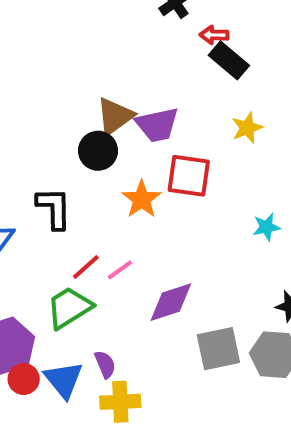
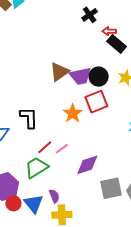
black circle: (98, 151) -> (99, 77), moved
red square: (189, 176) -> (96, 102), turned -30

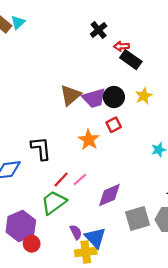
red square: (96, 102) -> (114, 125), size x0.6
blue triangle: (33, 204) -> (95, 238), moved

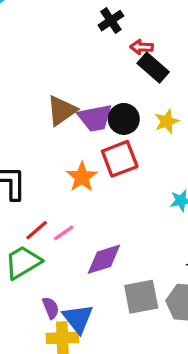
red square: (114, 125) -> (120, 159), size x1.6

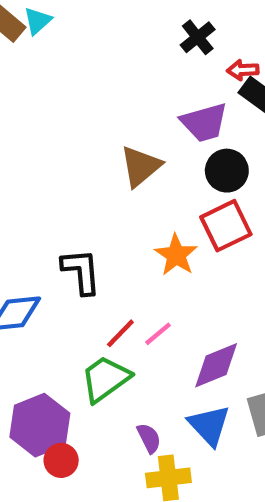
purple trapezoid: (95, 118) -> (204, 122), moved
blue triangle: (78, 319) -> (209, 425), moved

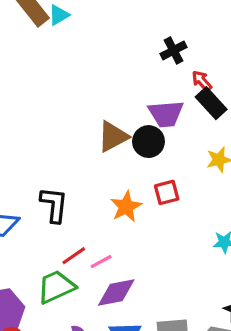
red arrow: (243, 70) -> (202, 81), turned 40
black circle: (227, 171) -> (149, 142), moved
red square: (226, 226) -> (167, 192), size x0.7
purple diamond: (216, 365) -> (116, 293), moved

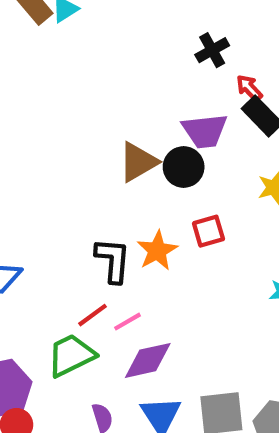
black L-shape: (54, 205) -> (113, 260), moved

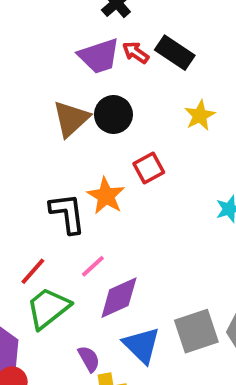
red arrow: (249, 88) -> (136, 53), moved
purple trapezoid: (205, 131) -> (99, 56), moved
red line: (92, 315) -> (33, 271), moved

